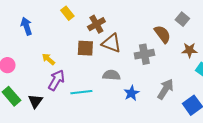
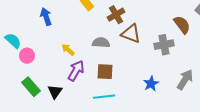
brown square: (85, 48) -> (105, 72), moved
gray semicircle: (111, 75) -> (101, 43), moved
cyan line: (81, 92) -> (104, 97), moved

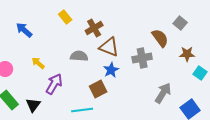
blue arrow: (46, 17) -> (24, 30), turned -30
yellow arrow: (68, 50) -> (38, 63), moved
brown square: (105, 72) -> (98, 89), moved, turned -30
blue star: (151, 84) -> (111, 70), moved

